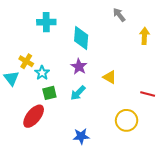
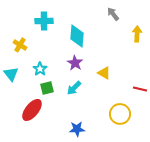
yellow cross: (26, 61) -> (20, 45), moved

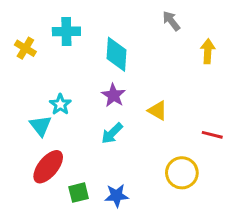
yellow cross: (20, 45) -> (25, 48), moved
cyan triangle: (11, 74) -> (41, 126), moved
green square: (47, 88) -> (79, 193), moved

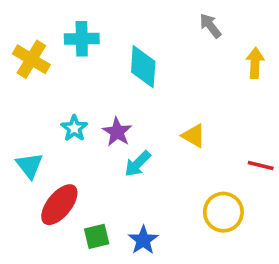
yellow cross: (25, 48) -> (31, 59), size x1.4
purple star: (114, 95) -> (117, 132), moved
cyan triangle: (41, 126) -> (30, 166), moved
blue star: (117, 196) -> (143, 240), turned -30

